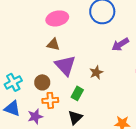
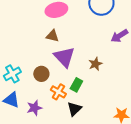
orange cross: (50, 100) -> (58, 92), moved, turned 35

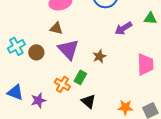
cyan cross: (12, 74) -> (16, 46), moved
brown circle: (41, 74) -> (36, 52), moved
black triangle: (74, 109) -> (88, 101), moved, turned -35

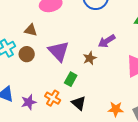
brown triangle: (56, 28) -> (31, 30), moved
purple arrow: (123, 28) -> (107, 41), moved
orange cross: (62, 84) -> (53, 98), moved

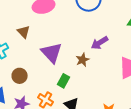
brown triangle: (31, 30) -> (24, 32), turned 32
brown circle: (27, 54) -> (20, 76), moved

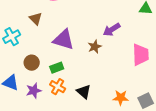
purple triangle: (52, 53) -> (64, 40), turned -30
green rectangle: (64, 81) -> (57, 68), moved, turned 40

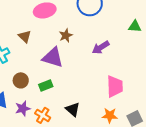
brown star: (95, 47) -> (66, 35), moved
pink trapezoid: (141, 55) -> (115, 86), moved
orange cross: (58, 87) -> (43, 115), moved

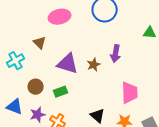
brown star: (66, 35) -> (94, 65), moved
purple arrow: (101, 47) -> (116, 54), turned -48
black triangle: (73, 109) -> (98, 116), moved

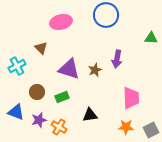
black triangle: (98, 116) -> (90, 115), moved, turned -49

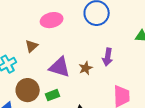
brown triangle: (41, 48) -> (32, 46), turned 32
brown circle: (37, 92) -> (28, 90), size x1.5

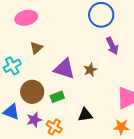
pink ellipse: (52, 20) -> (26, 18), moved
purple arrow: (108, 57) -> (112, 46), moved, turned -36

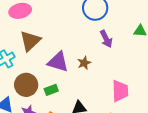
brown triangle: (36, 48) -> (30, 41), size x1.6

